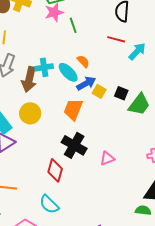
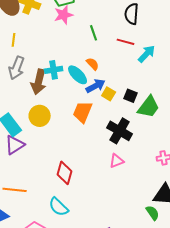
green line: (73, 25) -> (94, 33), moved
black cross: (74, 145) -> (120, 131), moved
green semicircle: (143, 210) -> (153, 213), turned 49

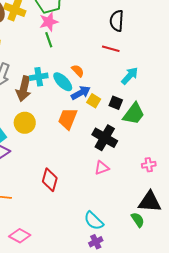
green line: (94, 33) -> (49, 40), moved
cyan arrow: (147, 54) -> (130, 76), moved
cyan semicircle: (59, 207) -> (94, 221), moved

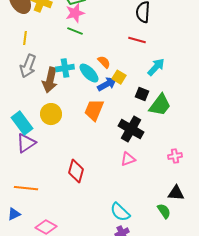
green line: (49, 40) -> (75, 31), turned -49
yellow square: (94, 101) -> (119, 77), moved
black triangle: (150, 202) -> (176, 193), size x0.7

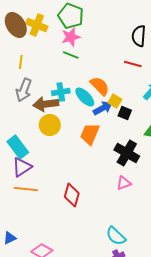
orange semicircle: (104, 62) -> (100, 86), size x1.5
brown arrow: (50, 80) -> (46, 104), turned 70
black square: (142, 94) -> (125, 113), moved
yellow circle: (51, 114) -> (50, 125), moved
orange line: (26, 188) -> (26, 189), moved

